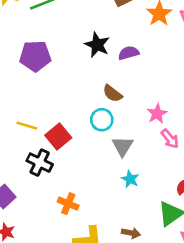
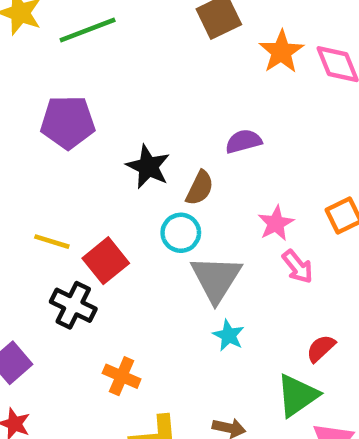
black star: (97, 45) -> (148, 167), moved
purple semicircle: (129, 53) -> (244, 141), moved
brown semicircle: (112, 94) -> (200, 188), turned -102
gray triangle: (123, 146) -> (216, 279), size x1.4

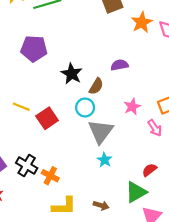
pink arrow: (298, 267) -> (155, 128), moved
black cross: (73, 305) -> (27, 166), moved

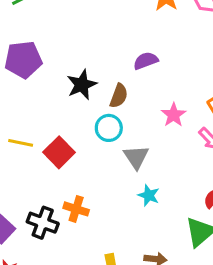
black star: (72, 74) -> (82, 85), turned 30
gray triangle: (101, 131) -> (136, 157), size x0.7
orange cross: (50, 176) -> (76, 209), moved

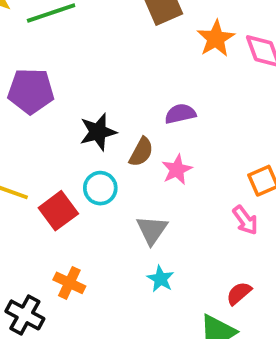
pink star: (174, 115) -> (177, 170), moved
cyan circle: (109, 128) -> (100, 188), moved
black cross: (43, 223) -> (25, 315), moved

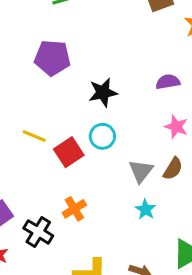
brown semicircle: (141, 152) -> (173, 169), moved
pink star: (177, 170) -> (176, 127), moved, turned -30
orange cross: (69, 283) -> (74, 209), turned 30

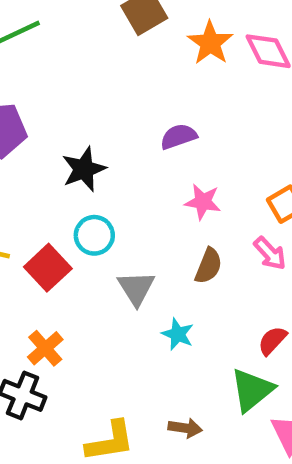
gray triangle: (141, 171) -> (136, 288), moved
orange cross: (74, 209) -> (45, 348), moved

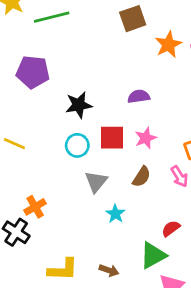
pink star: (203, 202) -> (146, 138), turned 30
red square: (48, 268) -> (112, 138), moved, turned 32

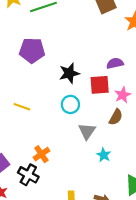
red square: (112, 138) -> (100, 85), moved
brown semicircle: (142, 177) -> (116, 117), moved

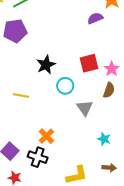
purple pentagon: (32, 50) -> (15, 31), moved
purple semicircle: (115, 63) -> (95, 18), moved
black star: (69, 73) -> (46, 65), moved
cyan star: (104, 155) -> (104, 139), moved

